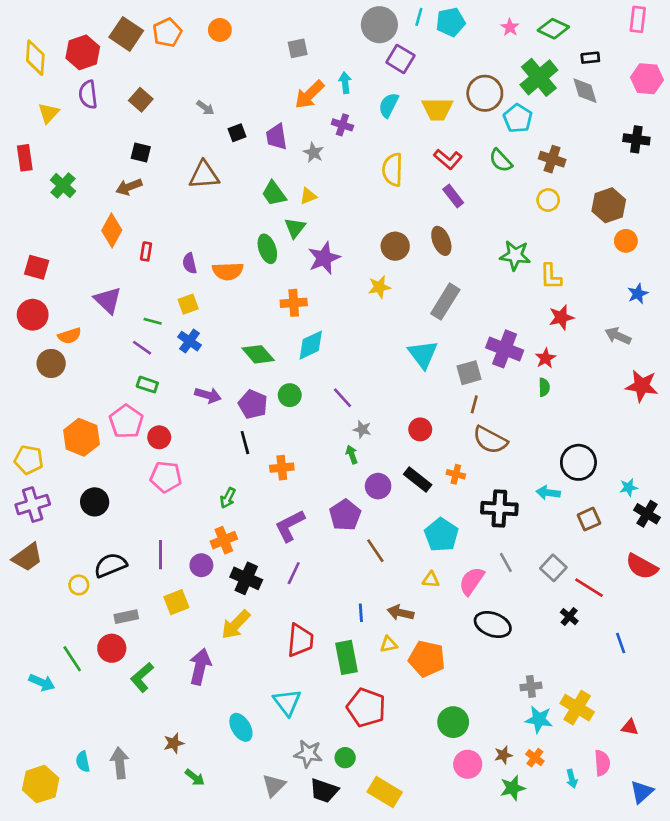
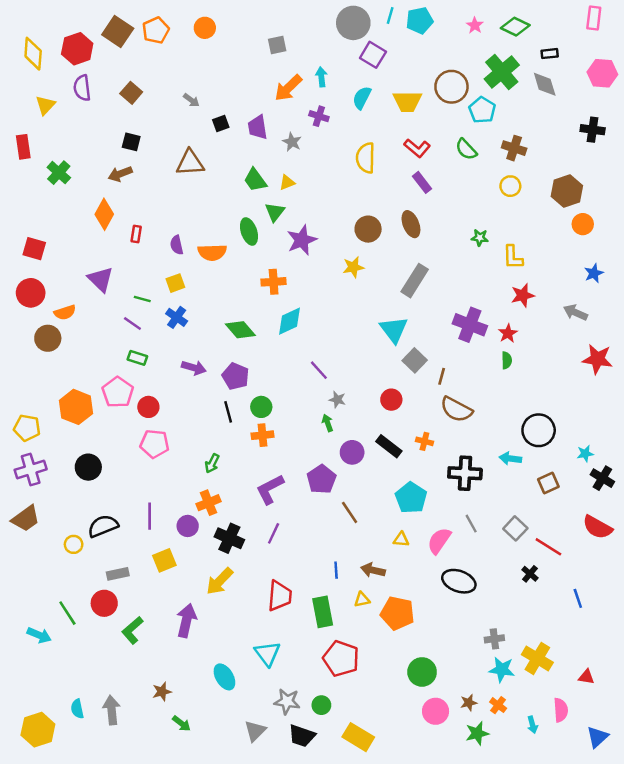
green star: (515, 255) -> (480, 238), size x0.6
gray square: (469, 373) -> (415, 360), moved, turned -30
green circle: (290, 395) -> (261, 407), moved

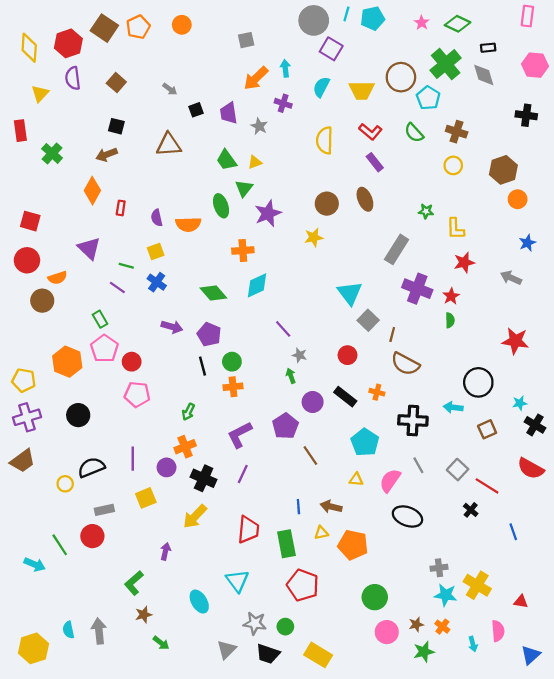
gray rectangle: (415, 281) -> (397, 249), moved
green rectangle: (137, 358) -> (100, 319), moved, turned 42
red star: (597, 359) -> (515, 341), moved
purple arrow: (186, 620) -> (165, 551), size x0.6
green L-shape: (132, 630) -> (134, 583), moved

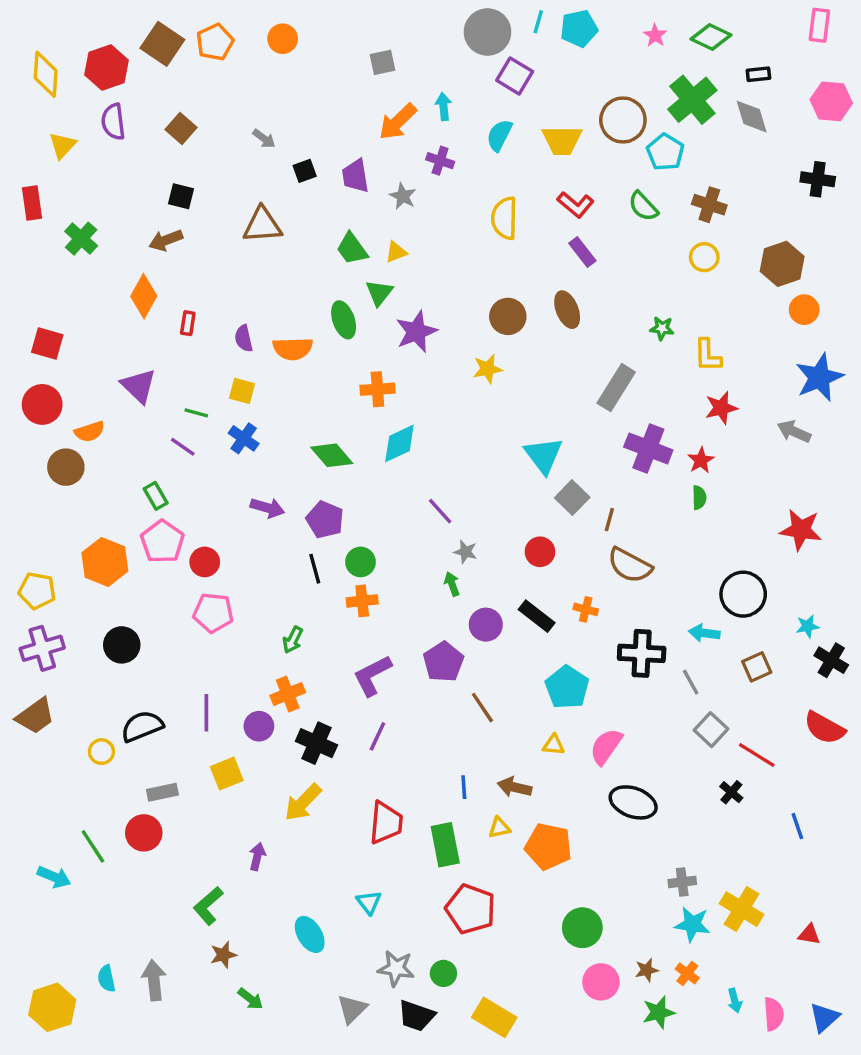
blue star: (527, 243) -> (819, 377), size x1.8
yellow square: (156, 252) -> (242, 391), turned 35
gray line: (418, 465) -> (691, 682), moved
cyan triangle: (237, 581) -> (369, 902), size x0.7
pink semicircle: (498, 631) -> (774, 1014), moved

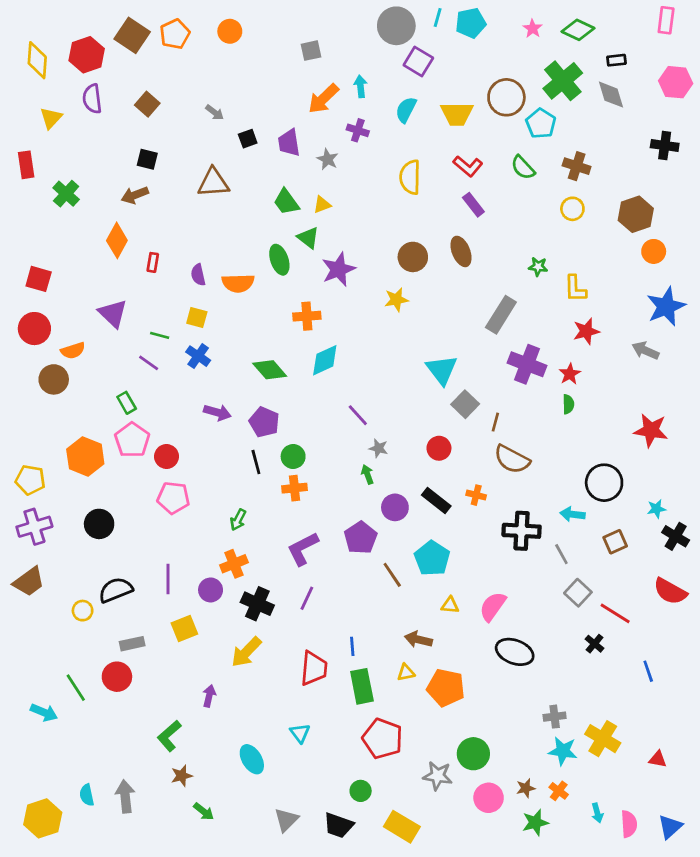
green triangle: (379, 293) -> (308, 238), turned -30
cyan pentagon: (567, 687) -> (432, 558), moved
blue line: (464, 787) -> (352, 646), moved
gray star: (396, 968) -> (438, 776), moved

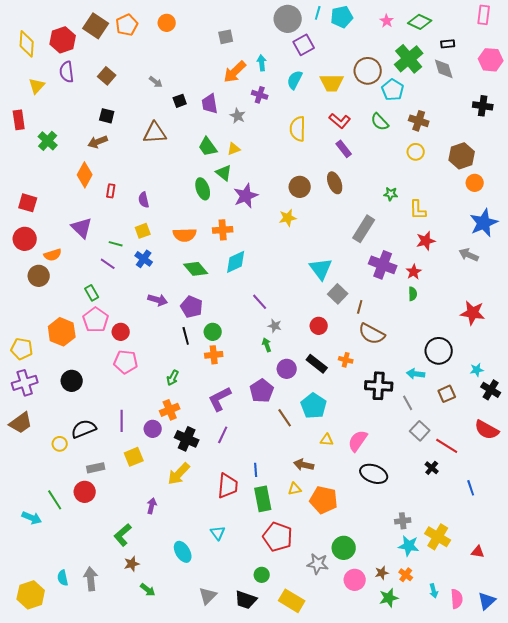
purple square: (418, 62) -> (304, 45), turned 30
orange semicircle: (238, 283) -> (185, 235), moved
yellow square: (197, 318) -> (143, 231), turned -35

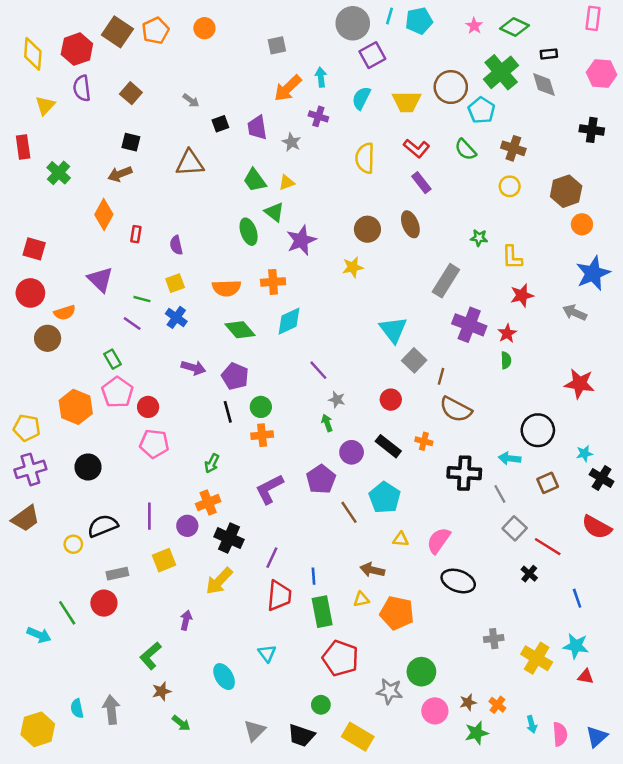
purple line: (223, 435) -> (272, 558), moved
cyan star: (409, 546) -> (576, 646), moved

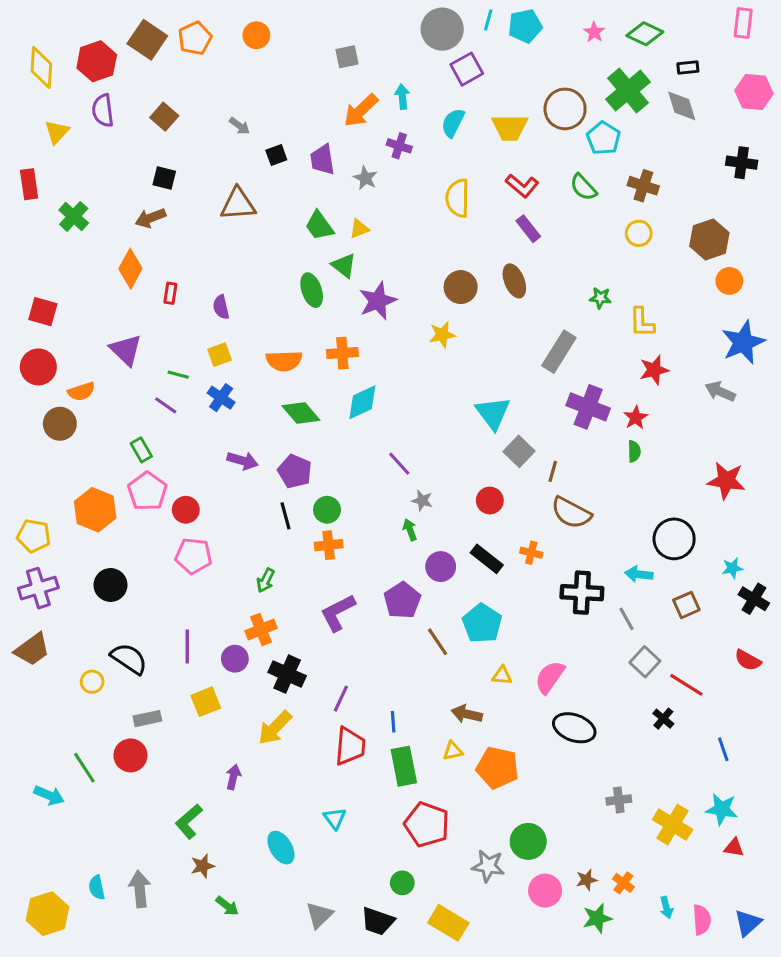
black semicircle: (103, 526) -> (129, 659), turned 56
red semicircle: (597, 527) -> (748, 660), size x0.7

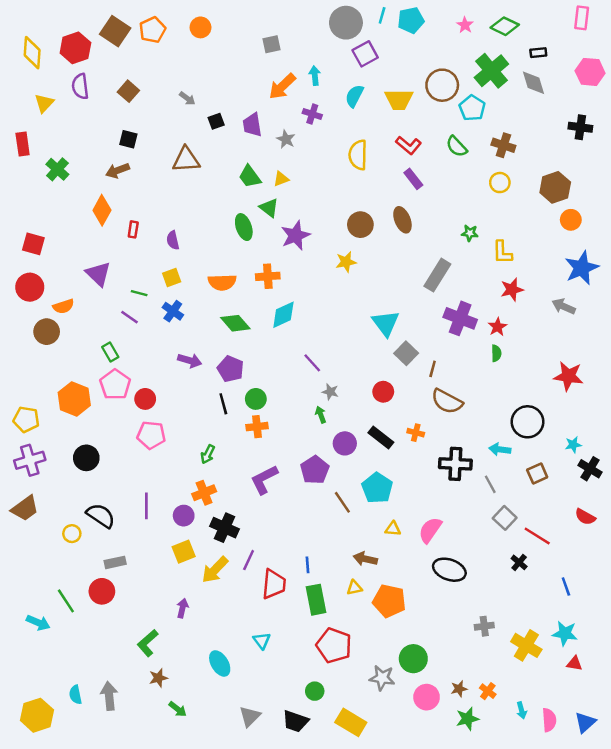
purple line: (341, 699) -> (249, 560), moved
yellow square: (206, 702) -> (184, 552), moved

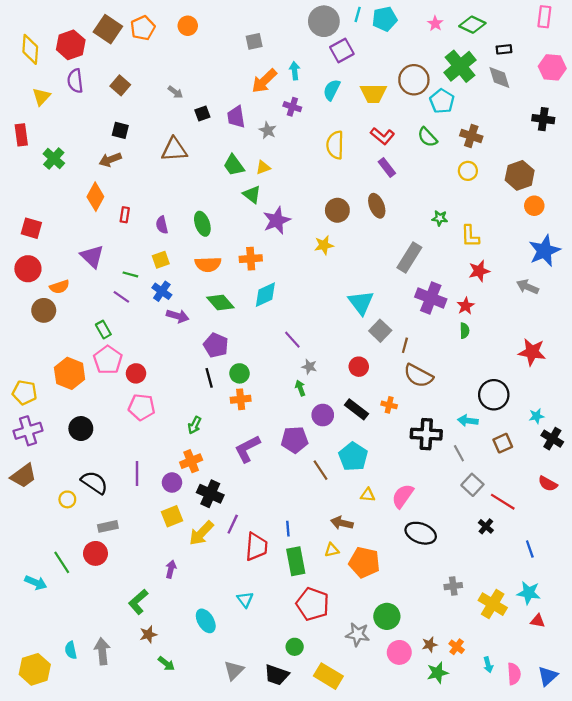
green ellipse: (244, 227) -> (202, 224), moved
purple arrow: (190, 360) -> (178, 316), moved
purple pentagon: (315, 470) -> (295, 440), turned 30

